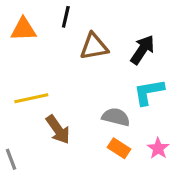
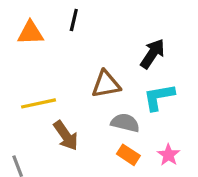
brown triangle: (94, 47) -> (106, 84), moved

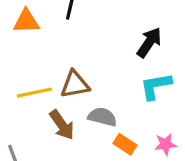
brown triangle: (106, 84) -> (75, 84), moved
gray semicircle: (125, 123) -> (102, 117), moved
pink star: (169, 155) -> (165, 144), turned 30

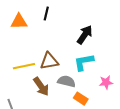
black arrow: (149, 42) -> (85, 35), moved
cyan L-shape: (156, 86) -> (84, 62), moved
pink star: (165, 144) -> (106, 82), moved

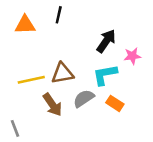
gray semicircle: (66, 81) -> (84, 98), turned -48
pink star: (106, 82) -> (132, 56), moved
orange rectangle: (81, 99) -> (115, 103), moved

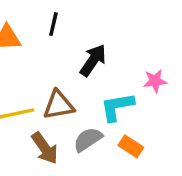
black arrow: (106, 41) -> (93, 60), moved

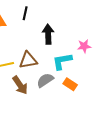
black arrow: (93, 60) -> (48, 34), turned -36

